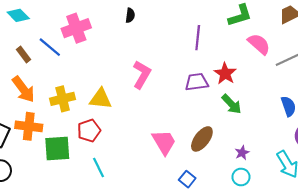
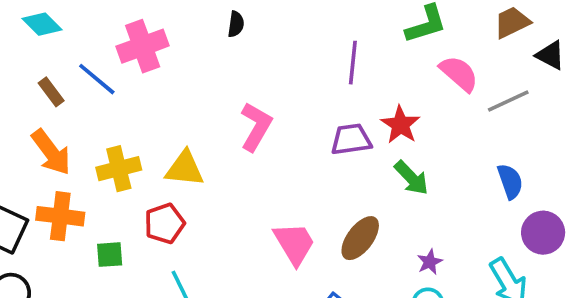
green square: (57, 148) -> (110, 255), size x0.6

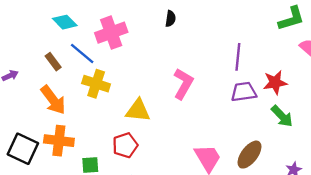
cyan diamond: (42, 24) -> (65, 22), moved
purple line: (353, 63) -> (238, 57), moved
red star: (400, 125) -> (275, 83), turned 30
yellow cross: (119, 169) -> (96, 84), moved, turned 32

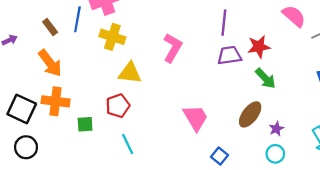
blue line: (82, 53) -> (77, 19), turned 60
yellow cross: (96, 84) -> (112, 37), moved
brown ellipse: (250, 155) -> (250, 114), moved

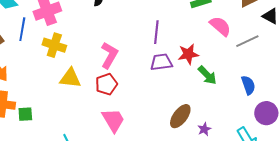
green arrow: (265, 78) -> (207, 75), moved
red pentagon: (118, 106) -> (106, 84), moved
pink trapezoid: (195, 118) -> (113, 120), moved
green square: (85, 124) -> (25, 114), moved

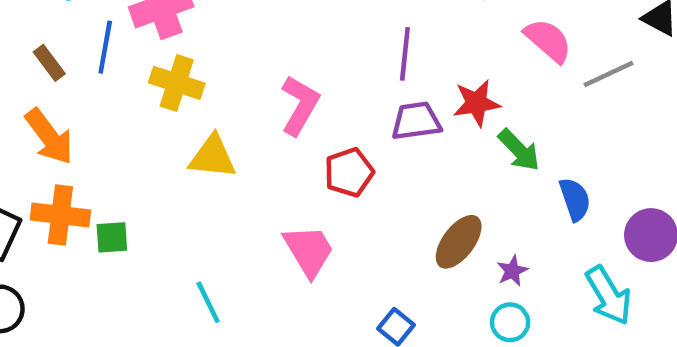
red pentagon: (106, 84) -> (349, 172), moved
blue semicircle: (248, 85) -> (575, 199), moved

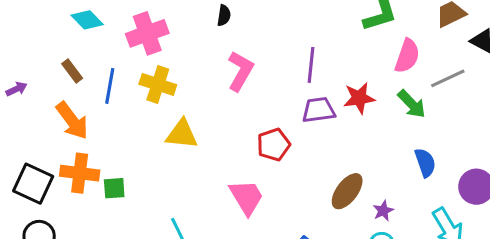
pink semicircle: (548, 40) -> (407, 56), turned 68
blue line: (105, 47) -> (110, 86), moved
pink L-shape: (300, 105) -> (240, 71), moved
green arrow: (519, 150) -> (412, 104), moved

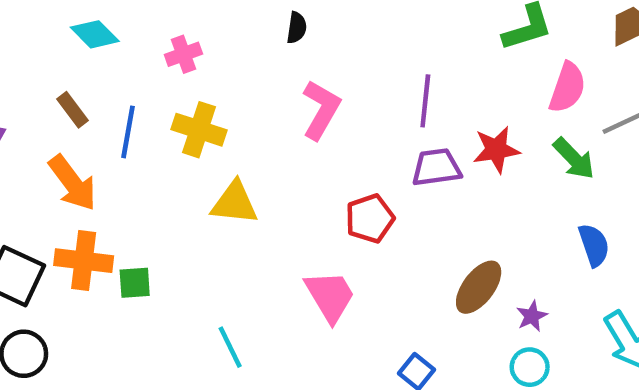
pink cross: (147, 33) -> (183, 54), size x0.6

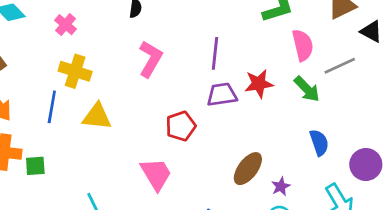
pink cross: (183, 54) -> (65, 25), turned -30
pink semicircle: (567, 88) -> (303, 45), turned -32
blue line: (128, 132) -> (52, 107), moved

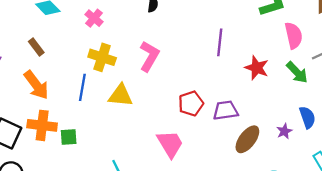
pink L-shape: (151, 59) -> (149, 56), moved
red star: (259, 84) -> (257, 68), turned 30
purple trapezoid: (222, 95) -> (226, 110), moved
purple star: (281, 186) -> (284, 131), moved

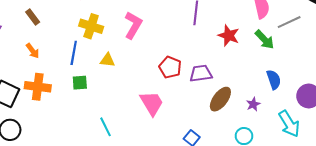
orange arrow: (36, 85) -> (33, 51), size x0.6
yellow triangle: (121, 95) -> (108, 60), size x0.7
red pentagon: (191, 104) -> (170, 67), turned -30
purple star: (284, 131) -> (253, 104), moved
green square: (69, 137) -> (80, 83), moved

